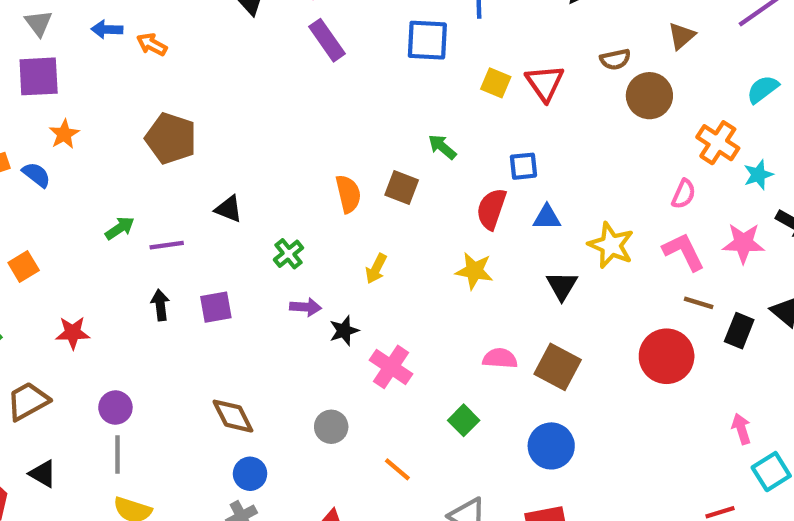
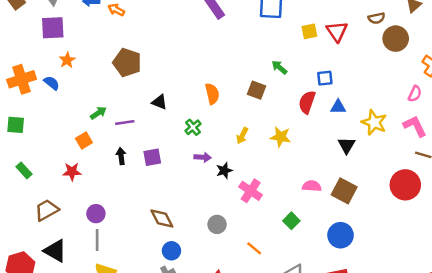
yellow square: (496, 83) -> (309, 31), turned -35
orange semicircle: (348, 194) -> (212, 94), moved
orange square: (24, 267) -> (84, 140), moved
yellow star: (474, 271) -> (281, 137), moved
black triangle: (43, 474) -> (55, 251), size x1.5

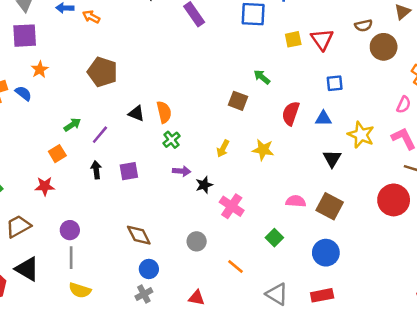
blue square: (325, 78) -> (335, 83), moved
orange semicircle: (212, 94) -> (164, 112), moved
purple line: (125, 122) -> (100, 135), turned -42

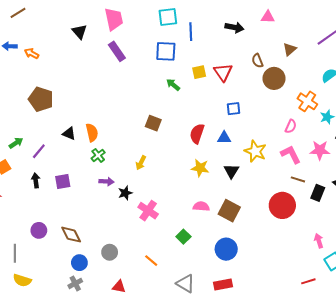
brown semicircle: (363, 26) -> (257, 61), turned 80
green arrow: (262, 77) -> (173, 85), moved
yellow star: (263, 150) -> (200, 168), moved
purple circle: (70, 230) -> (39, 230), moved
gray circle: (197, 241) -> (110, 252), moved

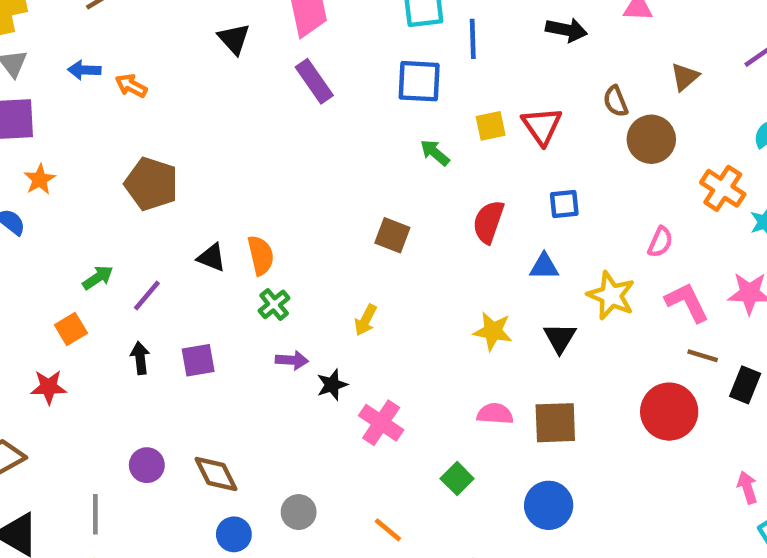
pink semicircle: (291, 126) -> (660, 242), moved
red semicircle: (197, 134) -> (488, 222), moved
brown square: (229, 211) -> (555, 423), turned -30

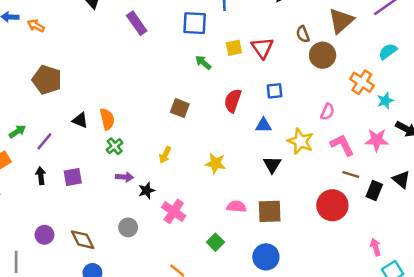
brown triangle: (685, 77) -> (341, 21), size x1.6
yellow star: (493, 331) -> (215, 163), moved
gray circle: (299, 512) -> (128, 227), moved

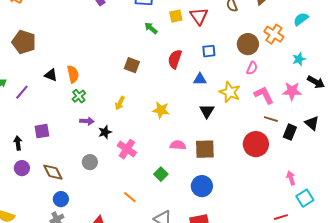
brown circle: (323, 55) -> (248, 44), moved
orange cross: (362, 82) -> (274, 34), moved
black arrow: (41, 176) -> (18, 143), moved
purple square: (73, 177) -> (42, 131), moved

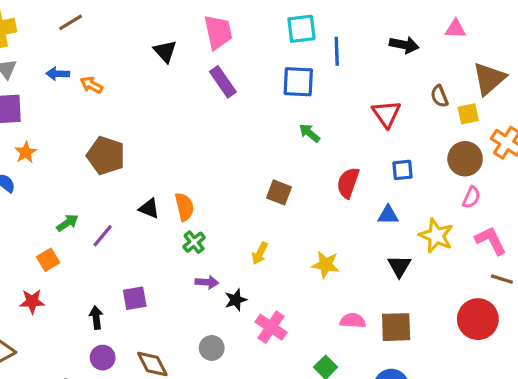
yellow square: (176, 16) -> (468, 114), moved

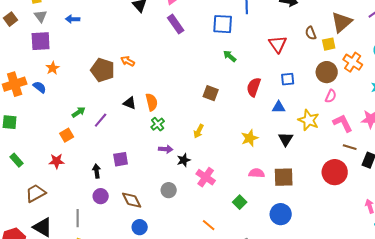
orange arrow: (91, 85) -> (128, 61), moved
yellow star: (326, 265) -> (250, 138), moved, turned -30

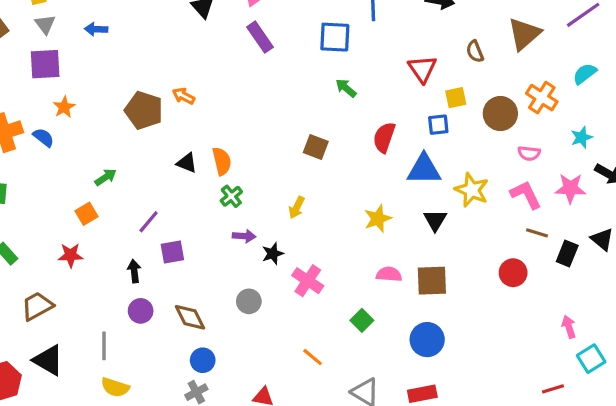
yellow square: (329, 44) -> (456, 98), moved
pink semicircle: (331, 96) -> (529, 153), moved, turned 72
blue triangle: (279, 107) -> (424, 169), size x1.6
purple line: (101, 120) -> (149, 222), moved
red circle: (335, 172) -> (513, 273), size x0.7

